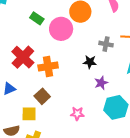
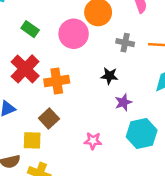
green rectangle: (37, 18) -> (30, 29), moved
gray cross: (106, 44) -> (125, 43), moved

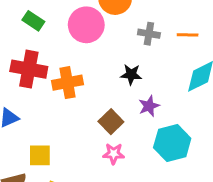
red cross: (25, 69) -> (29, 69), turned -32
brown square: (49, 118) -> (111, 122), moved

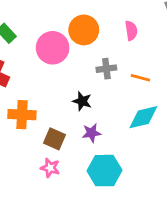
gray cross: (149, 34) -> (106, 69), turned -30
orange cross: (67, 83) -> (22, 115), moved
brown square: (111, 122) -> (54, 139), turned -35

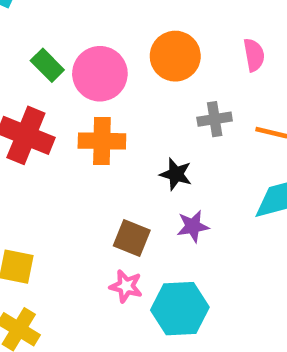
pink circle: (53, 48) -> (100, 74), moved
orange cross: (22, 115) -> (102, 141), moved
cyan hexagon: (104, 171) -> (180, 309), moved

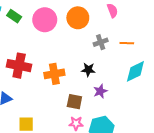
green rectangle: (47, 65) -> (14, 16), moved
pink circle: (100, 74) -> (45, 20), moved
orange cross: (102, 141) -> (54, 74), moved

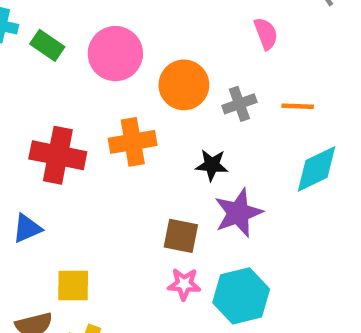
orange circle: (78, 18) -> (184, 85), moved
orange cross: (54, 74) -> (133, 142), moved
purple star: (100, 91) -> (238, 213), size x1.5

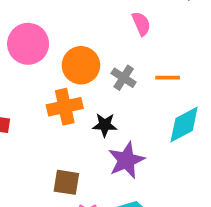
gray cross: (239, 104) -> (124, 78), turned -35
orange cross: (133, 142) -> (65, 107), moved
brown square: (181, 236) -> (66, 182), moved

